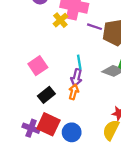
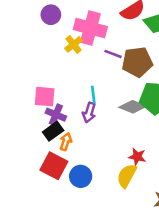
pink square: (38, 66) -> (45, 97), turned 36
orange arrow: (74, 92) -> (66, 142), moved
purple cross: (31, 128) -> (56, 115), moved

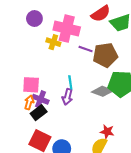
yellow cross: (73, 44) -> (53, 42), turned -32
orange arrow: (66, 142) -> (29, 102), moved

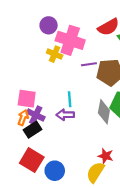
purple circle: (34, 19) -> (49, 25), moved
purple line: (86, 49) -> (89, 64), turned -32
gray diamond: (103, 91) -> (104, 112), turned 75
purple arrow: (67, 97) -> (65, 115), turned 70

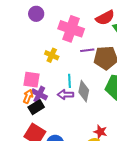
purple circle: (49, 25) -> (36, 14), moved
yellow cross: (55, 54) -> (52, 55), moved
gray diamond: (104, 112) -> (84, 91), moved

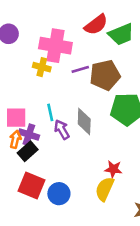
yellow cross: (52, 55) -> (42, 67), moved
cyan line: (70, 81) -> (50, 112), moved
purple arrow: (65, 95) -> (62, 130), turned 70

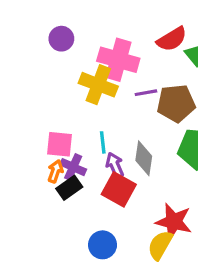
yellow cross: (42, 67) -> (98, 85), size x1.6
red star: (113, 169) -> (174, 222), size x1.6
red square: (31, 185) -> (119, 189), moved

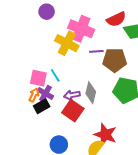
cyan line: (103, 142) -> (55, 75), moved, turned -32
purple arrow: (115, 165) -> (72, 95), turned -84

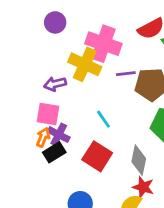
cyan line: (55, 75) -> (103, 119), moved
gray diamond: (91, 93) -> (139, 160), moved
purple arrow: (72, 95) -> (55, 84), moved
red star: (105, 135) -> (143, 187), size x0.7

